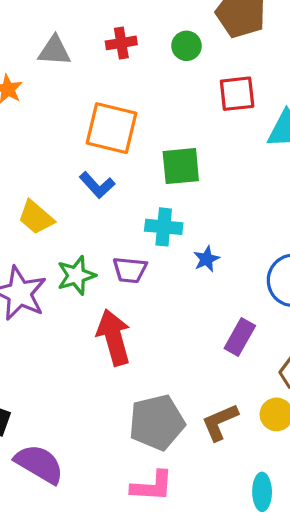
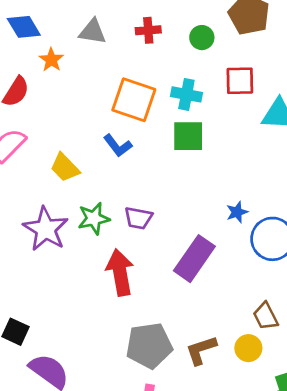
cyan cross: (164, 227) -> (186, 94), moved
blue star: (206, 259) -> (237, 212), moved
purple rectangle: (240, 337) -> (194, 259), moved, size x1.5

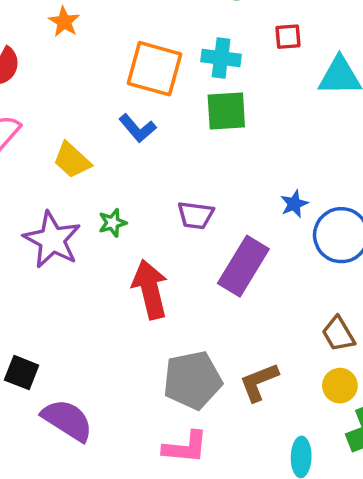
orange star: (51, 60) -> (64, 22), moved
red square: (240, 81) -> (288, 37), size x0.7
purple trapezoid: (138, 218) -> (196, 215), moved
green star: (94, 219) -> (112, 223), size x0.7
yellow circle: (248, 348) -> (340, 386), moved

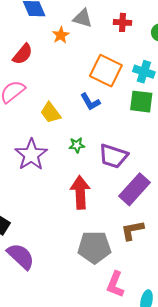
purple trapezoid: (196, 215) -> (113, 156), size x1.4
green star: (112, 223) -> (77, 145), moved
brown L-shape: (259, 382) -> (132, 230), moved
pink L-shape: (185, 447) -> (115, 284), moved, turned 96

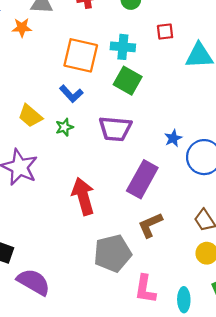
orange star: (61, 35) -> (22, 28), turned -30
green square: (141, 102) -> (128, 81), turned 35
green star: (77, 145) -> (64, 127), moved
purple trapezoid: (113, 156) -> (115, 129), moved

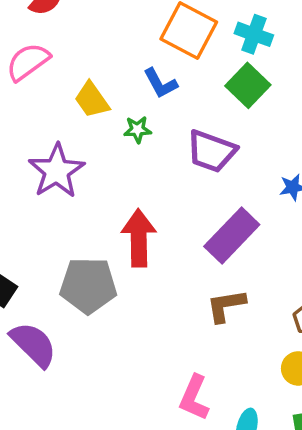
gray pentagon: (113, 253) -> (88, 285), moved

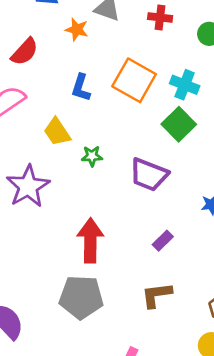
blue L-shape: (160, 83) -> (81, 88), moved, turned 44
purple rectangle: (232, 236) -> (163, 241), size x0.5
gray pentagon: (88, 285) -> (81, 297), moved

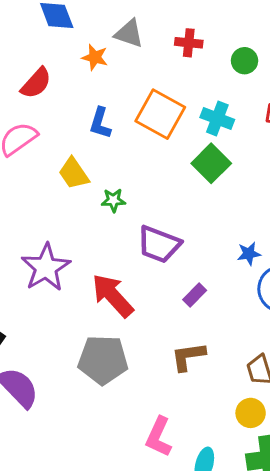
purple trapezoid: (149, 175) -> (159, 244), moved
purple star: (28, 186) -> (46, 268), moved
red arrow: (90, 240) -> (113, 296), turned -42

